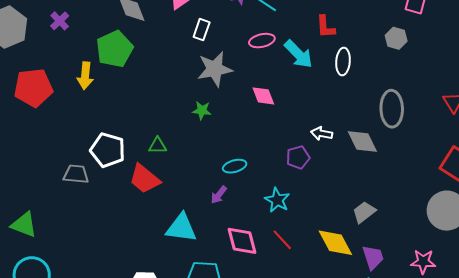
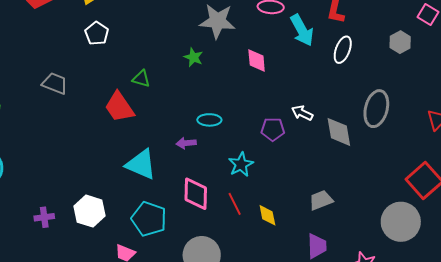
white pentagon: (108, 150) -> (97, 33), moved, size x0.7
purple arrow: (219, 195) -> (186, 143), turned 30
yellow diamond: (335, 243) -> (267, 215), moved, size x0.6

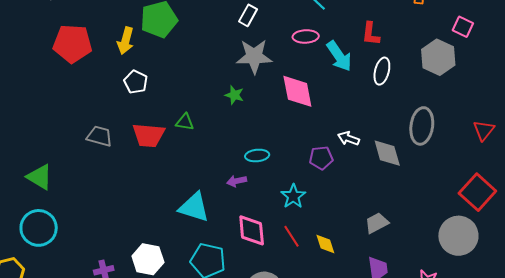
gray hexagon: (400, 42) -> (438, 57), size x1.6
pink diamond: (257, 61) -> (297, 91), size x1.5
red trapezoid: (119, 107) -> (149, 135), moved, turned -44

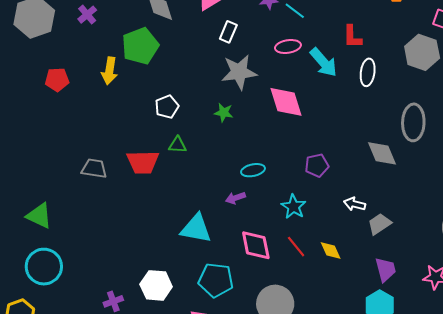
red pentagon: (72, 44) -> (57, 80), size x0.6
white pentagon: (136, 82) -> (167, 107), moved, turned 30
white arrow: (349, 138) -> (354, 204), moved

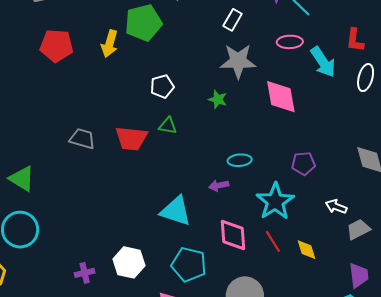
red pentagon: (57, 80) -> (56, 46), size x1.4
cyan star: (293, 207) -> (275, 201), size x1.5

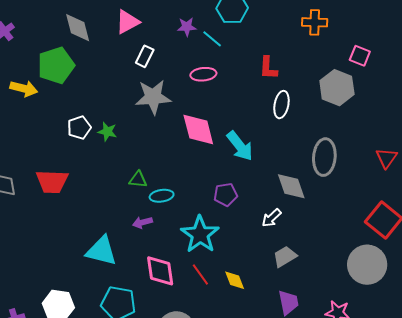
yellow arrow: (110, 44) -> (24, 89), turned -88
cyan arrow: (323, 62) -> (240, 146), moved
green star: (218, 99) -> (107, 132), moved
green triangle: (168, 126) -> (138, 180), moved
white arrow: (336, 207) -> (271, 218), moved, turned -60

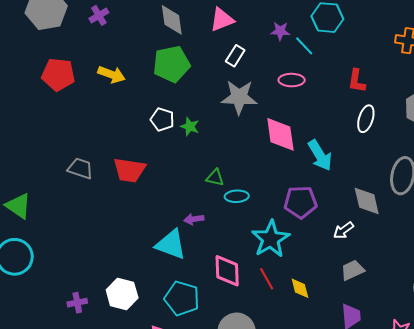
green pentagon: (56, 65) -> (171, 64), moved
white pentagon: (79, 128) -> (162, 119), turned 30
purple pentagon: (226, 195) -> (300, 202), size x1.4
purple arrow: (143, 222) -> (194, 219), moved

